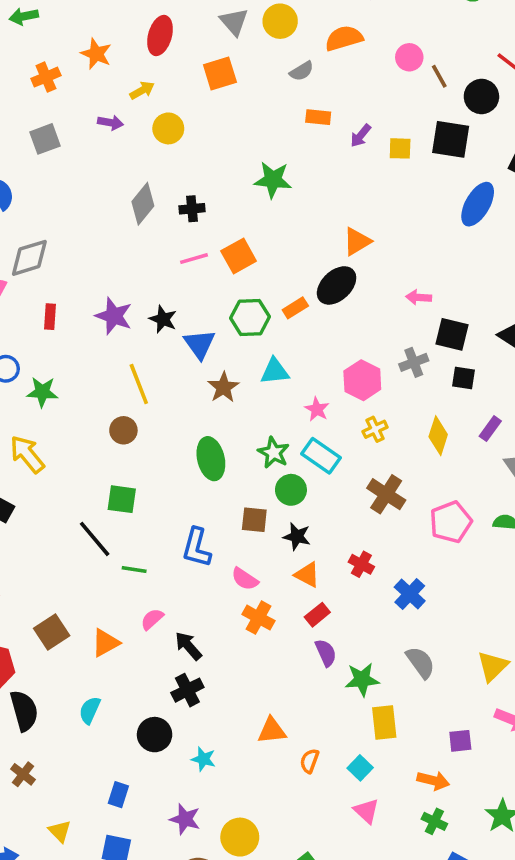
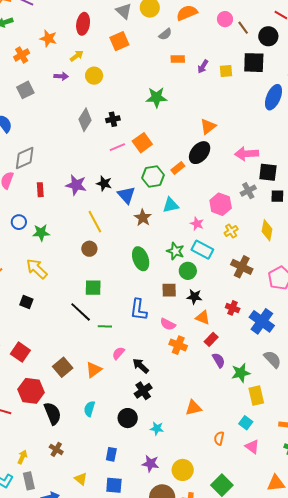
pink arrow: (419, 297) -> (247, 154), size x1.6
blue cross: (410, 594) -> (262, 321), size x1.4
orange semicircle: (309, 761) -> (219, 438), moved

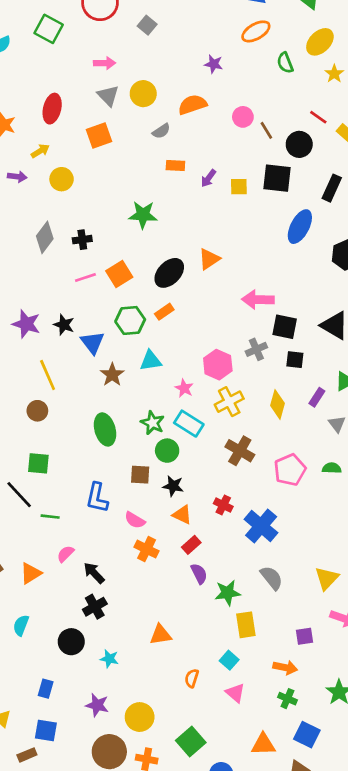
black ellipse: (200, 153) -> (169, 273), moved
yellow cross: (231, 231) -> (229, 402), size x1.5

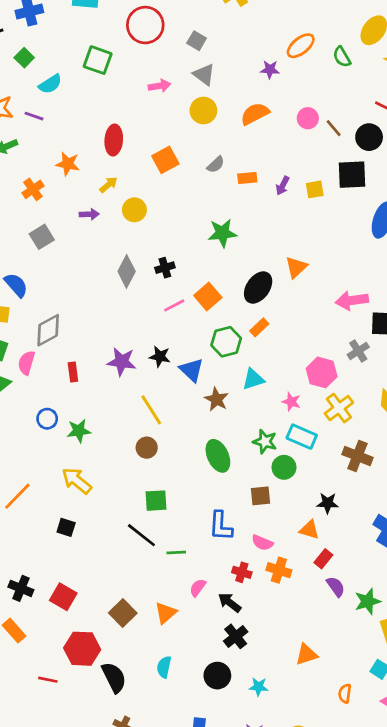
orange ellipse: (256, 31) -> (301, 46), moved
gray triangle: (108, 96) -> (204, 75), moved
gray semicircle: (161, 131) -> (216, 165), moved
black star: (173, 486) -> (328, 503), moved
red cross: (223, 505) -> (242, 572), moved

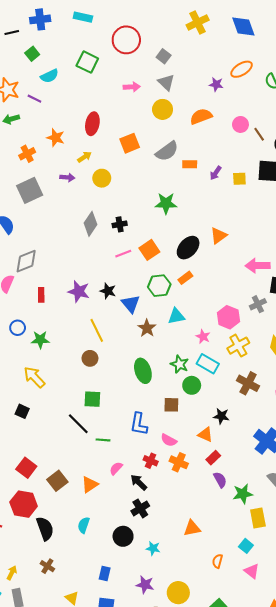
gray semicircle: (216, 165) -> (167, 151), size x1.6
gray square: (42, 237) -> (30, 190), size x1.4
red square: (63, 597) -> (26, 468), moved

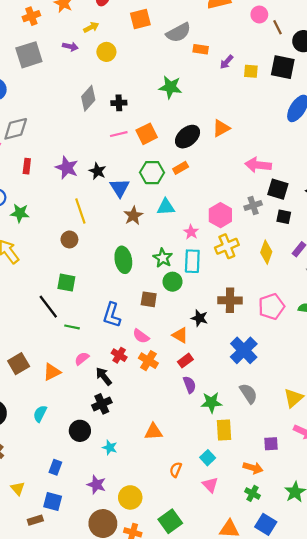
cyan rectangle: (208, 364) -> (192, 261), turned 55
brown cross: (248, 383) -> (230, 300), moved, turned -35

